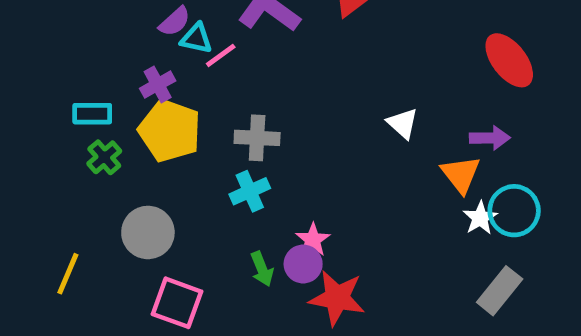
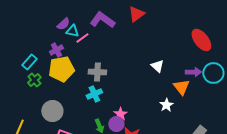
cyan rectangle: (92, 114) -> (29, 62), turned -49
yellow pentagon: (170, 131) -> (61, 69), turned -30
cyan circle: (514, 211) -> (213, 73), moved
white star: (480, 218) -> (166, 105), moved

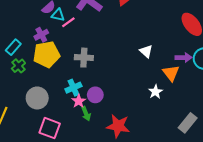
cyan cross: (94, 94) -> (73, 88), moved
pink star: (120, 114) -> (79, 101), moved
purple circle: (116, 124) -> (95, 95), moved

